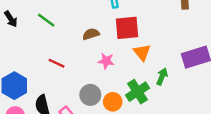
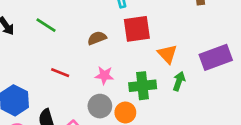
orange triangle: (142, 52) -> (167, 54), moved
pink star: (106, 61) -> (104, 75), moved
green cross: (137, 92) -> (143, 86), moved, turned 30

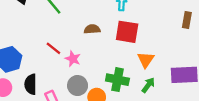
pink star: (104, 75) -> (73, 59), moved

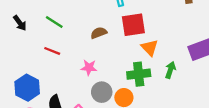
red line: (53, 48) -> (52, 51), moved
orange triangle: (146, 60) -> (150, 48), moved

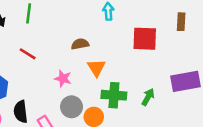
green line: (54, 22) -> (29, 13), moved, turned 54
red square: (133, 25) -> (145, 39), moved
orange triangle: (150, 48) -> (96, 68), moved

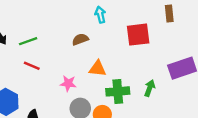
green line: (29, 13) -> (28, 41), moved, turned 72
brown semicircle: (80, 44) -> (80, 39), moved
orange triangle: (96, 68) -> (98, 69), turned -42

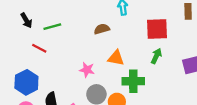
red line: (32, 66) -> (39, 48), moved
green arrow: (150, 88) -> (156, 56), moved

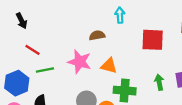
green line: (52, 27) -> (45, 70), moved
green arrow: (156, 56) -> (159, 82), moved, turned -40
pink star: (87, 70) -> (80, 62), moved, size x1.5

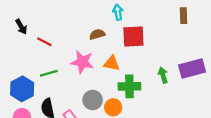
red square: (153, 40) -> (133, 37), moved
red line: (32, 50) -> (44, 42), moved

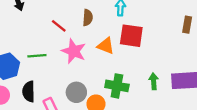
brown semicircle: (97, 34) -> (88, 18), moved, turned 98
red line: (44, 42) -> (59, 26), moved
orange triangle: (112, 63) -> (106, 46), moved

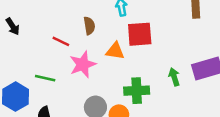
pink star: (74, 51) -> (83, 64), turned -30
green line: (37, 56) -> (45, 78), turned 30

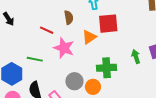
orange triangle: (115, 51) -> (89, 37), turned -42
pink star: (83, 64) -> (64, 48), turned -30

